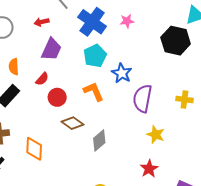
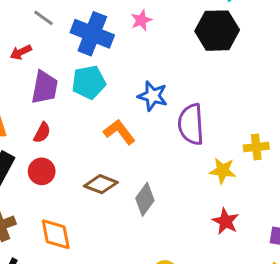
cyan pentagon: (95, 56) -> (89, 82), moved, turned 30
red circle: (57, 97) -> (42, 171), moved
yellow cross: (184, 99) -> (256, 147), moved

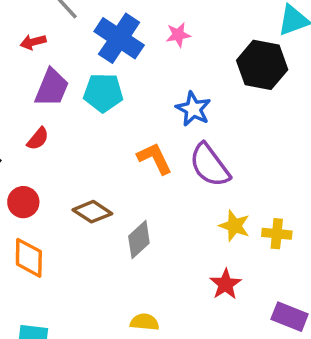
blue star: (153, 96) -> (193, 109), moved
purple semicircle: (191, 124) -> (210, 165), turned -45
orange L-shape: (119, 132) -> (155, 158), moved
yellow cross: (256, 147) -> (277, 234), moved
red circle: (42, 171) -> (23, 202), moved

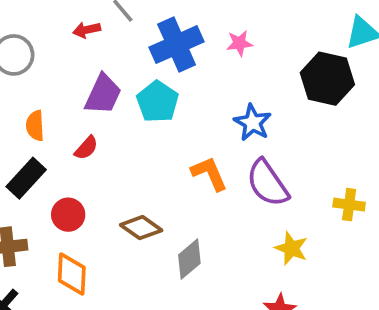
blue cross: (119, 38) -> (177, 45), turned 30
red arrow: (33, 42) -> (87, 30), moved
cyan pentagon: (103, 93) -> (158, 102), turned 30
yellow cross: (277, 234) -> (349, 205), moved

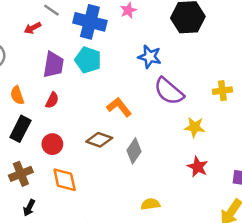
blue cross: (177, 45) -> (90, 22), turned -36
orange L-shape: (209, 173) -> (119, 107), moved

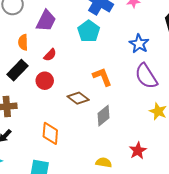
purple trapezoid: (53, 65) -> (46, 21), moved
red circle: (52, 144) -> (45, 81), moved
red star: (198, 167) -> (138, 151), moved
orange diamond: (65, 180) -> (50, 133), moved

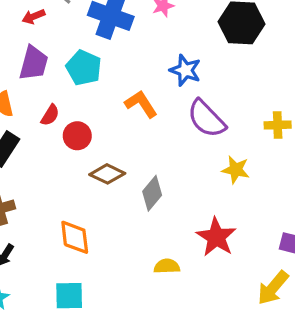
cyan pentagon: (89, 31) -> (84, 68), moved
orange L-shape: (102, 77) -> (141, 104), moved
red circle: (45, 81) -> (77, 136), moved
red star: (138, 151) -> (216, 237), size x1.4

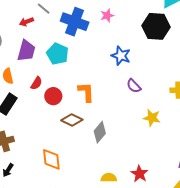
orange L-shape: (141, 104) -> (86, 92), moved, turned 30
purple semicircle: (206, 119) -> (134, 86), size x0.6
red star: (216, 237) -> (139, 174), moved, size x0.7

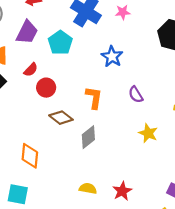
blue star: (121, 56) -> (112, 57), moved
orange L-shape: (86, 92) -> (94, 98), moved

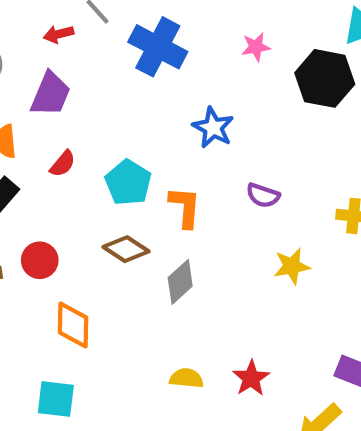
pink star: (123, 12) -> (256, 47), moved
cyan pentagon: (60, 43) -> (128, 183), moved
red circle: (46, 88) -> (40, 260), moved
purple semicircle: (136, 95) -> (263, 195), turned -35
yellow star: (148, 133) -> (292, 266), turned -30

